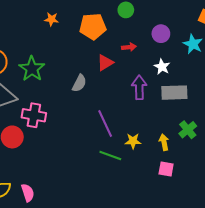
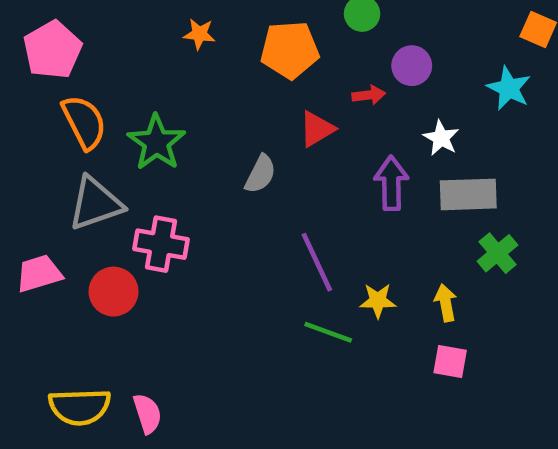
purple circle: (161, 34) -> (412, 66), moved
green cross: (188, 130) -> (498, 253), moved

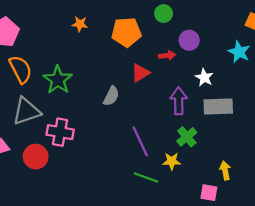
green cross: (498, 253) -> (187, 137), moved
yellow arrow: (446, 303) -> (225, 171), moved

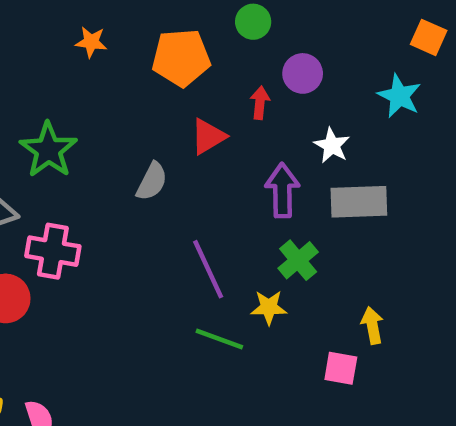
red arrow: (167, 55) -> (260, 103), turned -77

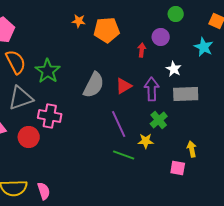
green circle: (253, 22) -> (176, 14), moved
orange star: (91, 42) -> (79, 21), moved
red triangle: (208, 136) -> (124, 86), moved
gray semicircle: (152, 181) -> (94, 85), size x1.5

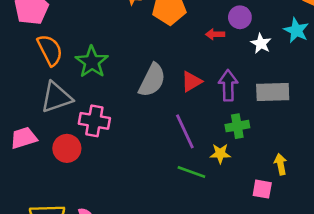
red arrow: (142, 50) -> (215, 34), turned -96
white star: (174, 69) -> (261, 44), moved
green cross: (159, 120) -> (237, 126), turned 30

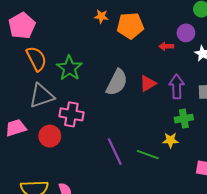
purple line: (185, 131) -> (115, 152), moved

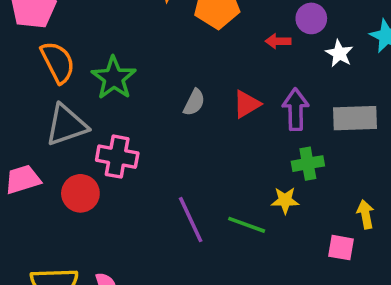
gray semicircle: (117, 82) -> (194, 102), size x0.6

